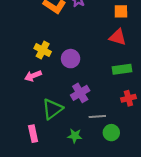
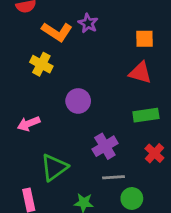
yellow cross: (43, 50) -> (41, 64), moved
purple cross: (80, 93) -> (105, 146), moved
red cross: (128, 98) -> (154, 153), turned -32

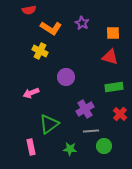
purple star: (88, 23) -> (82, 23), moved

